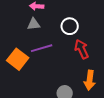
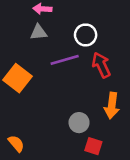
purple line: (42, 48) -> (65, 60), moved

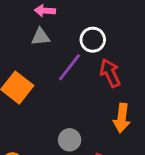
purple line: (65, 60) -> (70, 67), turned -36
gray circle: (79, 123) -> (70, 140), moved

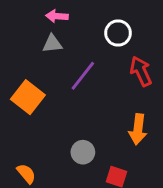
white circle: (93, 40) -> (118, 33), moved
red arrow: (110, 73) -> (141, 71), moved

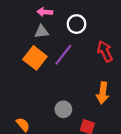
white circle: (118, 33) -> (76, 24), moved
orange square: (28, 97) -> (35, 58), moved

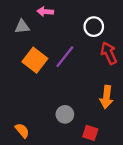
white circle: (76, 24) -> (94, 27), moved
gray triangle: (42, 32) -> (22, 27), moved

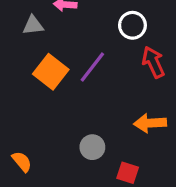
orange arrow: (106, 97) -> (150, 123), turned 80
orange semicircle: (22, 131) -> (22, 162), moved

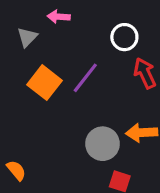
gray triangle: (33, 25) -> (27, 37), turned -40
gray circle: (92, 147) -> (102, 144), moved, size x1.4

